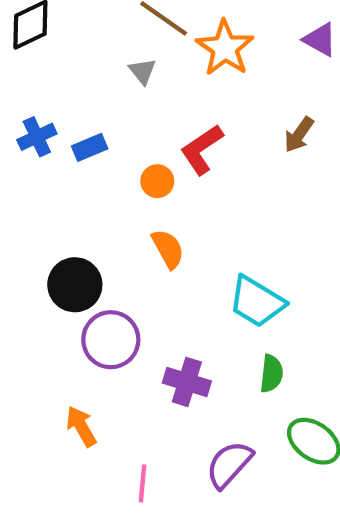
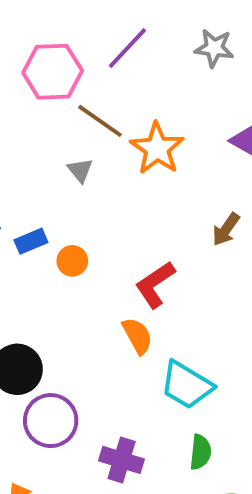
red L-shape: (202, 149) -> (155, 285), moved
orange circle: (157, 181) -> (72, 261), moved
orange semicircle: (168, 249) -> (137, 336), moved

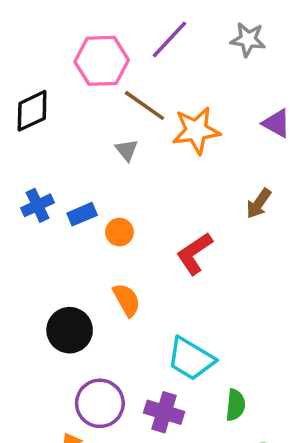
orange star: (157, 149) -> (196, 130), turned 30
orange semicircle: (137, 336) -> (127, 300), moved
cyan trapezoid: (187, 385) -> (191, 359), moved
purple circle: (51, 421) -> (100, 403), moved

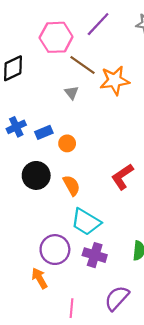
red L-shape: (194, 253) -> (122, 177), moved
black circle: (70, 330) -> (36, 175), moved
cyan trapezoid: (191, 359) -> (86, 222), moved

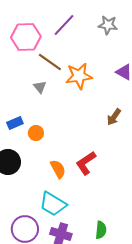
orange semicircle: (72, 185) -> (58, 169), moved

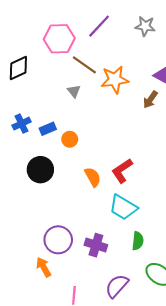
brown arrow: (114, 117) -> (150, 99), moved
cyan trapezoid: (53, 204) -> (123, 207), moved

